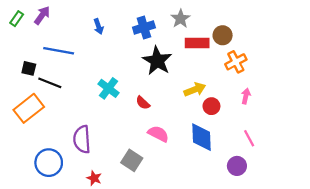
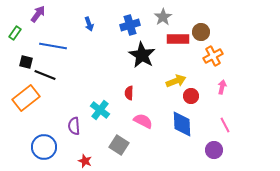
green rectangle: (17, 19) -> (15, 33), moved
cyan cross: (108, 88) -> (100, 110), moved
red semicircle: (143, 103) -> (129, 93), turned 48
purple semicircle: (82, 139) -> (74, 126), size x0.7

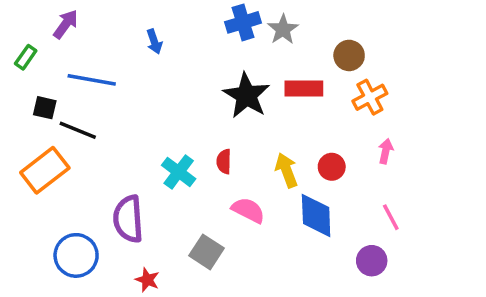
blue cross: (130, 25) -> (243, 22), moved
red rectangle: (178, 39) -> (304, 89), moved
yellow arrow: (176, 81) -> (286, 170), moved, turned -90
cyan cross: (100, 110) -> (179, 172), moved
purple semicircle: (74, 126) -> (128, 219), size x1.5

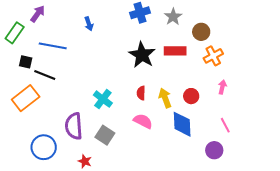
gray star: (283, 29) -> (173, 17), moved
green rectangle: (26, 57) -> (15, 33), size x1.5
red semicircle: (224, 162) -> (141, 93), moved
gray square: (206, 252) -> (105, 135), moved

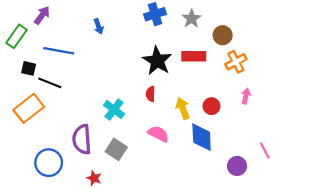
red semicircle: (141, 93) -> (151, 94), moved
pink line: (225, 125) -> (265, 150), moved

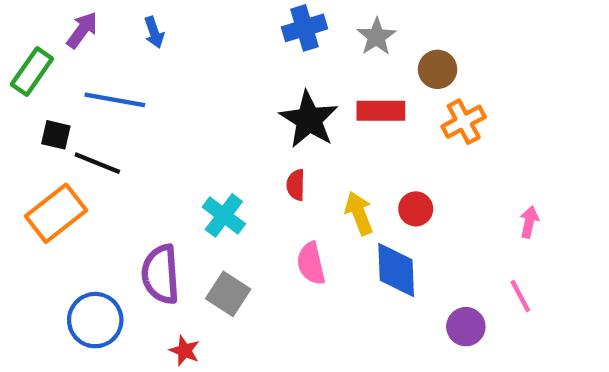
blue arrow: (98, 26) -> (154, 32), moved
pink arrow: (246, 96) -> (529, 222), moved
pink semicircle: (158, 134) -> (311, 263), turned -130

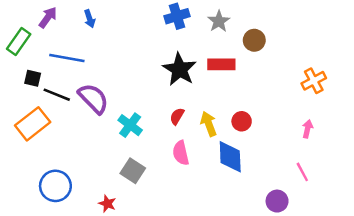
orange cross: (464, 122) -> (314, 81), moved
red semicircle: (296, 185) -> (177, 116), moved, turned 30
purple semicircle: (161, 274) -> (93, 99), moved, turned 140
purple circle: (466, 327) -> (277, 201), moved

